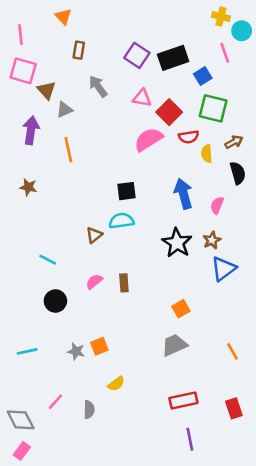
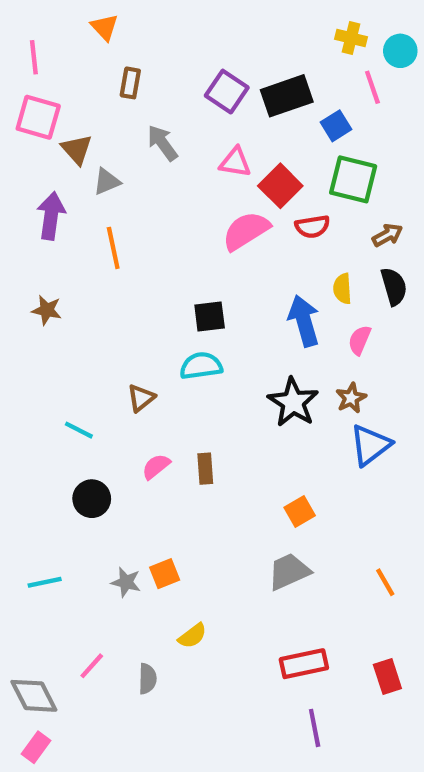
yellow cross: (221, 17) -> (351, 38), moved
yellow semicircle: (207, 154) -> (342, 289), moved
brown triangle: (94, 235) -> (141, 398), moved

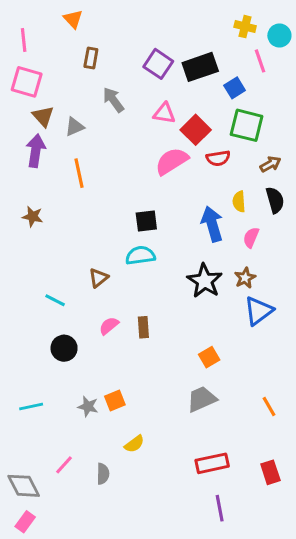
brown triangle: (77, 149) -> (43, 116), moved

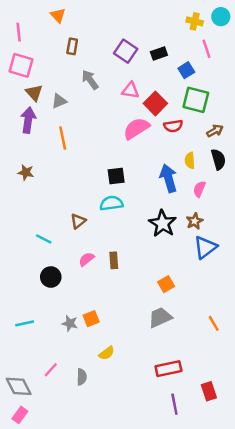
cyan circle: (279, 36) -> (221, 17), moved
black rectangle: (200, 67) -> (159, 53), size x0.6
red rectangle: (270, 472) -> (209, 391), moved

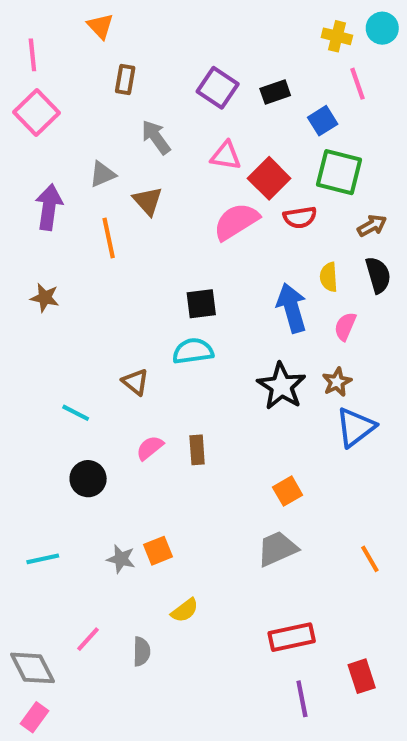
pink square: (21, 65) -> (37, 112), turned 30
brown triangle: (34, 93) -> (148, 201), moved
brown triangle: (78, 221) -> (135, 382), turned -42

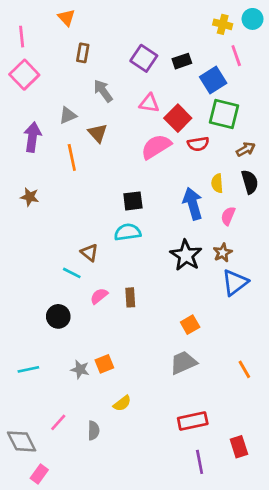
blue square: (323, 121) -> (213, 80), size x1.4
cyan line: (76, 413) -> (72, 273), moved
pink rectangle: (35, 717) -> (39, 474), moved

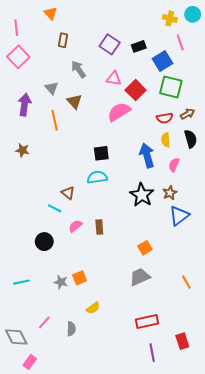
gray triangle: (68, 115) -> (52, 88), turned -48
red semicircle: (198, 144) -> (165, 118), moved

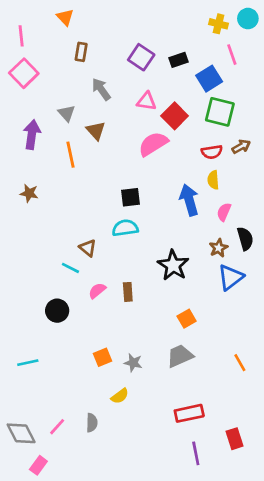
black semicircle: (191, 139) -> (245, 239), moved
black star: (142, 195) -> (173, 265), moved
gray star: (61, 282) -> (133, 363), moved
pink line: (44, 323) -> (57, 427), moved

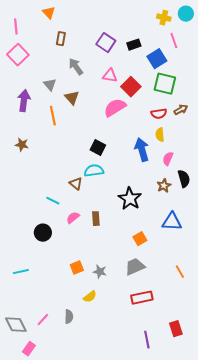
black square: (130, 197) -> (98, 148), turned 35
brown triangle: (88, 248) -> (76, 184), moved
blue triangle: (231, 277) -> (172, 222), moved, turned 40
red rectangle: (189, 413) -> (142, 298), moved

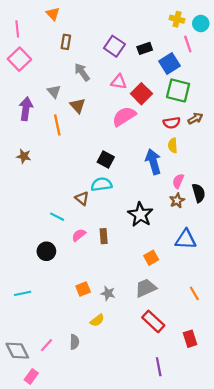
cyan circle: (186, 14) -> (201, 24), moved
pink semicircle: (168, 159) -> (178, 181), moved
red rectangle: (142, 298) -> (153, 321), turned 55
red rectangle: (176, 329) -> (190, 339), moved

